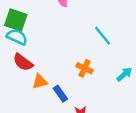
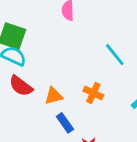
orange triangle: (40, 82) -> (54, 96), moved

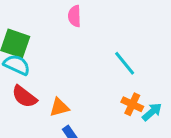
orange cross: (93, 93) -> (132, 104), moved

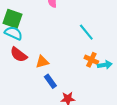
cyan arrow: (152, 112) -> (105, 65), turned 32

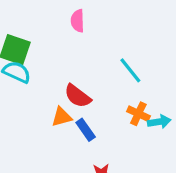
red semicircle: (19, 55) -> (78, 96), moved
blue rectangle: (50, 81) -> (86, 130), moved

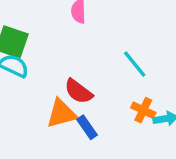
orange triangle: (62, 117) -> (61, 114), size x1.4

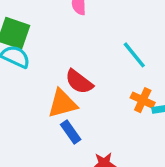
blue rectangle: (87, 127) -> (71, 132), moved

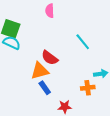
orange cross: (143, 100) -> (88, 88), moved, turned -32

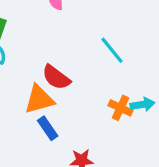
orange cross: (88, 88) -> (120, 108), moved, turned 32

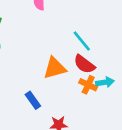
red semicircle: (56, 77) -> (84, 64), moved
orange triangle: (39, 99) -> (55, 68), moved

